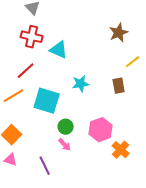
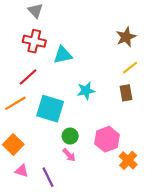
cyan triangle: (59, 50) -> (63, 55), turned -36
yellow line: (133, 62) -> (130, 68), moved
pink triangle: (11, 160) -> (22, 171), moved

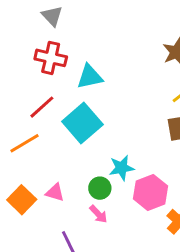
cyan star: (86, 91) -> (122, 168), moved
cyan square: (50, 109) -> (82, 123), moved, turned 32
pink triangle: (22, 171) -> (55, 192), moved

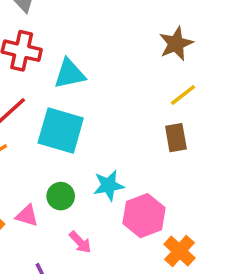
cyan square: (82, 123) -> (61, 130), turned -33
green circle: (100, 188) -> (61, 196), moved

